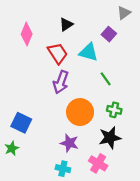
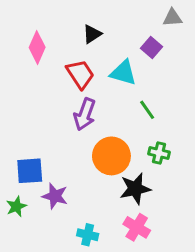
gray triangle: (124, 13) -> (172, 18), turned 32
blue square: (21, 123) -> (30, 171), turned -30
black star: (110, 138) -> (135, 189), moved
purple star: (69, 143) -> (55, 196), moved

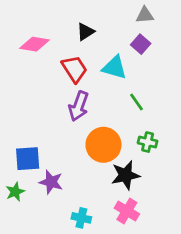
gray triangle: (172, 18) -> (145, 15), moved
pink diamond: (37, 47) -> (34, 44), turned 76

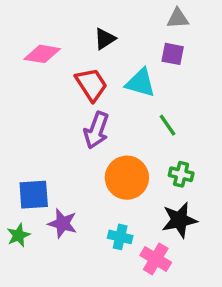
purple square: (141, 44) -> (173, 54), turned -30
black star: (126, 175) -> (179, 220), moved
cyan cross: (81, 218) -> (120, 237), moved

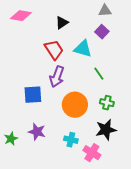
pink diamond: (42, 54) -> (21, 16), moved
purple square: (173, 54) -> (102, 32), turned 32
blue square: (34, 195) -> (33, 95), moved

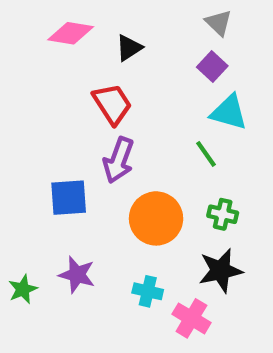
gray triangle: (105, 11) -> (218, 23), turned 48
pink diamond: (21, 16) -> (71, 33), moved
cyan triangle: (83, 49) -> (229, 112), moved

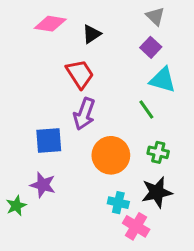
purple star: (77, 275) -> (43, 185), moved
cyan cross: (148, 291) -> (118, 203), moved

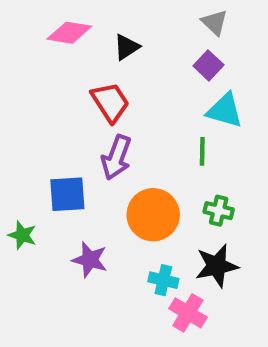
green line: (146, 109) -> (202, 151), turned 36
purple star: (43, 185) -> (90, 260), moved
green star: (16, 206) -> (22, 235), moved, turned -30

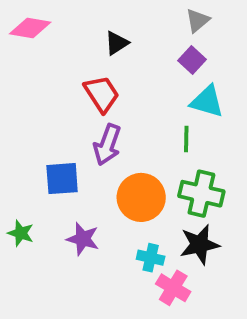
gray triangle: (215, 22) -> (198, 20), turned 36
pink diamond: (69, 33) -> (30, 28), moved
green cross: (219, 211) -> (201, 194), size x1.6
green star: (22, 235) -> (21, 233), moved

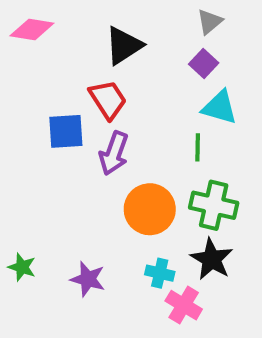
black triangle: (117, 43) -> (124, 46), size x1.5
blue square: (62, 179) -> (66, 131), moved
green star: (21, 233) -> (22, 267), moved
purple star: (83, 239) -> (88, 279), moved
black star: (200, 244) -> (212, 259), turned -30

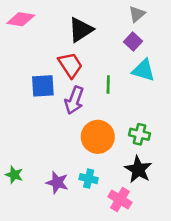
green line: (198, 147) -> (108, 85), moved
green cross: (214, 205) -> (140, 134), size x0.7
cyan cross: (160, 273) -> (89, 179), moved

